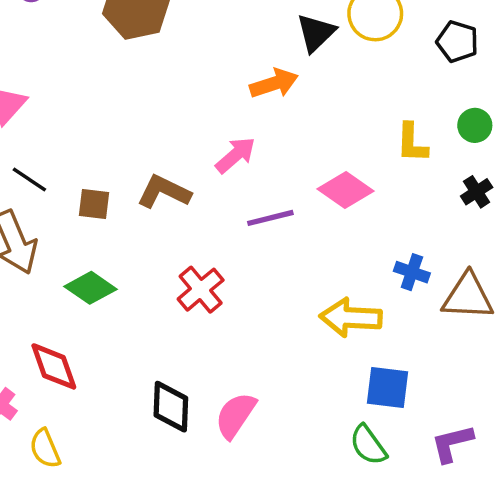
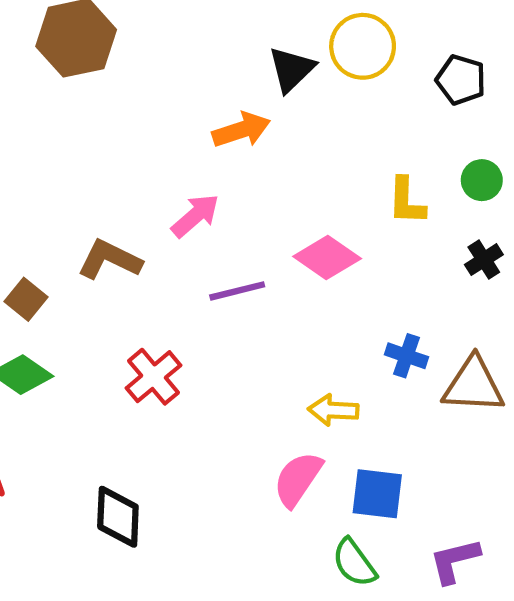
brown square: (94, 204) -> (26, 299), moved, turned 32
yellow arrow: (351, 318) -> (333, 410), size x0.7
pink semicircle: (235, 415) -> (298, 479), moved

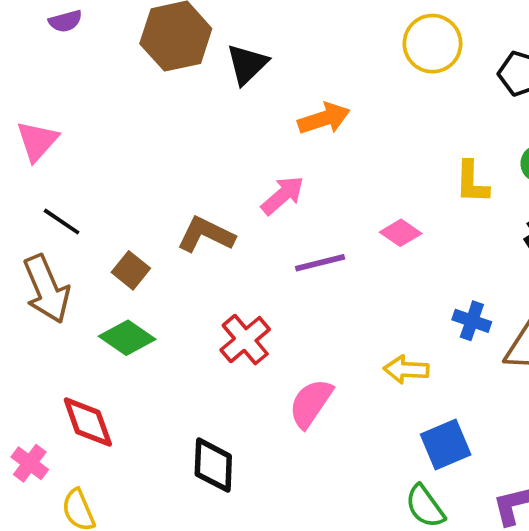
black triangle: (291, 69) -> (247, 64), moved
pink diamond: (327, 257) -> (401, 233), size x0.7
pink semicircle: (298, 479) -> (311, 403), moved
blue square: (377, 494) -> (446, 444), turned -30

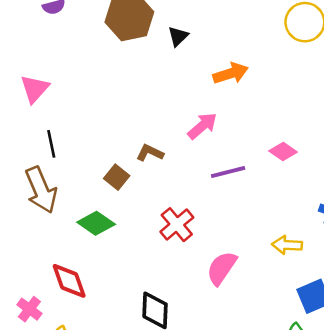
black triangle: (247, 64) -> (178, 36), size x0.7
black line: (62, 222) -> (51, 144), turned 44
brown L-shape: (206, 235) -> (150, 153), size x0.7
brown square: (131, 270) -> (117, 177), moved

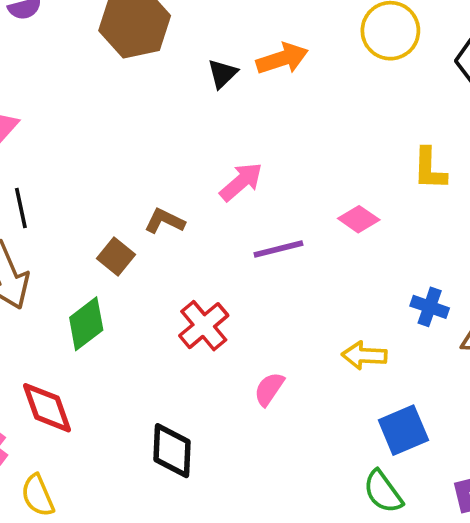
black triangle: (178, 36) -> (222, 74), moved
orange arrow: (231, 73) -> (282, 59), moved
green diamond: (96, 223) -> (86, 324), turned -72
pink semicircle: (222, 268) -> (269, 389), size x0.7

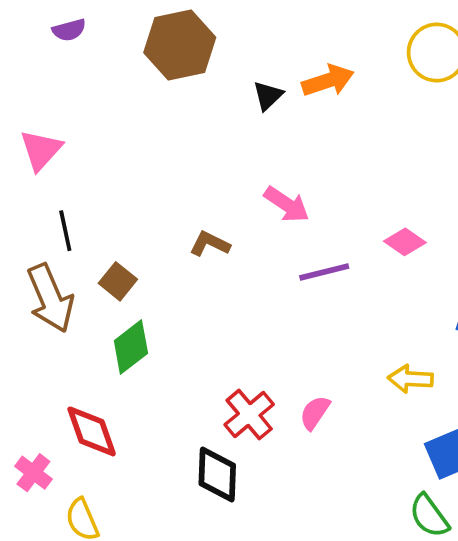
pink arrow: (241, 182) -> (287, 204), turned 75
brown square: (116, 257) -> (118, 281), moved
red cross: (204, 326) -> (249, 415), moved

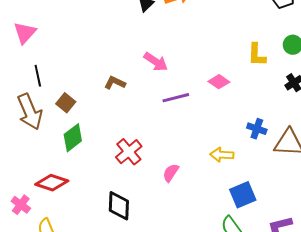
red cross: (249, 415) -> (129, 152), moved
red diamond: (92, 431) -> (52, 183), turned -52

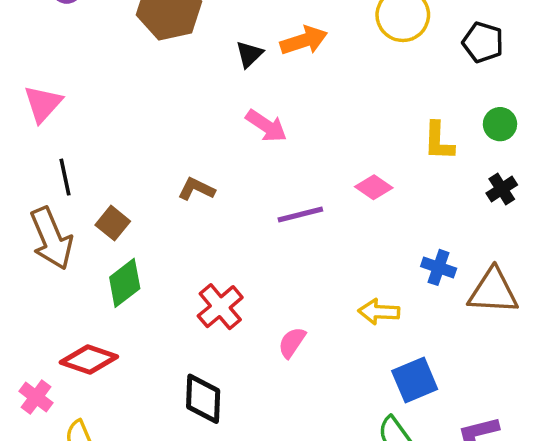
pink arrow: (156, 62) -> (266, 126), moved

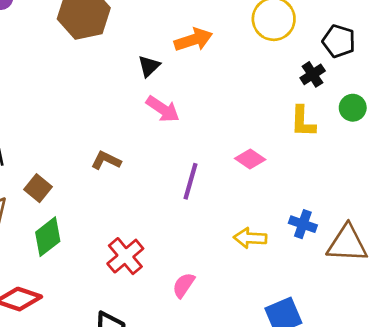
black triangle: (249, 54) -> (149, 66), moved
black cross: (502, 189) -> (313, 74), moved
purple line: (300, 215) -> (191, 181), turned -60
yellow arrow: (379, 312) -> (250, 238), moved

